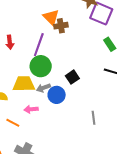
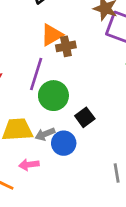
orange triangle: (51, 17) -> (52, 35), turned 48
green circle: (41, 66) -> (53, 96), moved

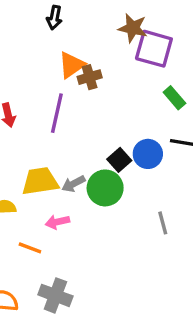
green circle: (53, 96) -> (105, 188), moved
blue circle: (64, 143) -> (148, 154), moved

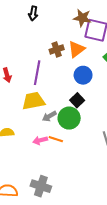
orange triangle: (72, 65) -> (76, 49), moved
blue circle: (148, 154) -> (83, 75), moved
yellow trapezoid: (40, 181) -> (33, 101), moved
orange line: (30, 248) -> (56, 139), moved

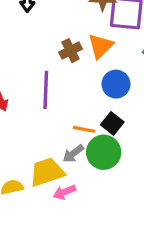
yellow trapezoid: (33, 101) -> (47, 172), moved
orange line: (56, 139) -> (84, 129), moved

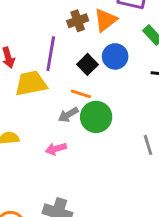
black square: (112, 123) -> (87, 64), moved
yellow trapezoid: (47, 172) -> (31, 83), moved

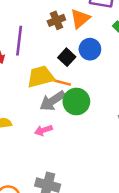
purple line: (51, 54) -> (19, 41), moved
yellow trapezoid: (31, 83) -> (41, 77), moved
gray arrow: (68, 115) -> (53, 101), size x1.5

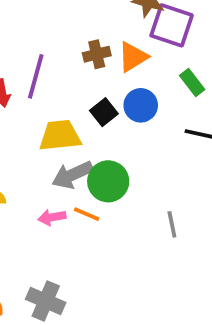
orange line: (62, 83) -> (87, 214), moved

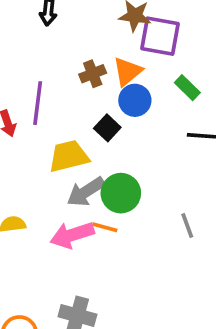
blue circle: (141, 105) -> (135, 100), moved
pink arrow: (52, 217) -> (72, 235), size x1.6

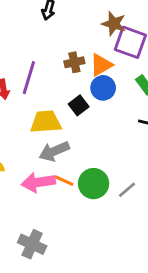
green circle: (121, 193) -> (94, 184), moved
gray line: (187, 225) -> (127, 190), turned 60

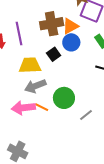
brown cross: (74, 62) -> (52, 24), size x1.6
purple line: (29, 78) -> (19, 34), turned -30
green circle: (94, 184) -> (64, 98), moved

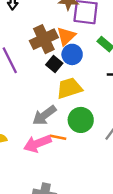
black square: (54, 54) -> (54, 64), moved
yellow trapezoid: (30, 65) -> (69, 88), moved

